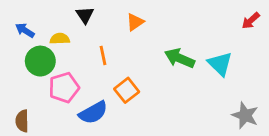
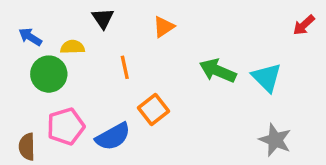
pink pentagon: (64, 88) -> (66, 126), moved
gray star: (245, 115) -> (275, 140), moved

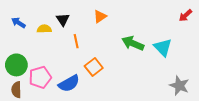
black triangle: (103, 18) -> (63, 20), moved
green circle: (49, 74) -> (16, 65), moved
gray star: (275, 140) -> (179, 86), moved

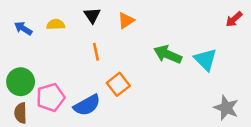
black triangle: (63, 20) -> (92, 15), moved
yellow semicircle: (44, 29) -> (56, 24), moved

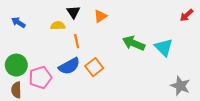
yellow semicircle: (56, 24) -> (58, 26), moved
blue semicircle: (87, 105) -> (69, 66), moved

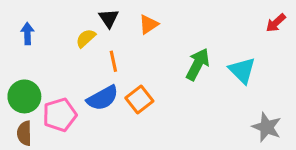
blue arrow: (18, 22) -> (27, 34), turned 56
yellow semicircle: (58, 26) -> (86, 38), turned -40
green arrow: (134, 43) -> (198, 64), turned 95

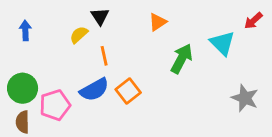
orange triangle: (149, 24) -> (158, 22), moved
cyan triangle: (242, 70) -> (222, 43), moved
gray star: (267, 127) -> (245, 98), moved

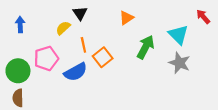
red arrow: (253, 21) -> (203, 17), turned 91
orange square: (128, 91) -> (103, 57), moved
gray star: (245, 98) -> (179, 63), moved
pink pentagon: (55, 105) -> (46, 58), moved

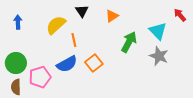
black triangle: (80, 13) -> (82, 11), moved
yellow semicircle: (63, 28) -> (56, 25), size x1.5
orange square: (103, 57) -> (94, 63), moved
pink pentagon: (46, 58) -> (40, 77), moved

